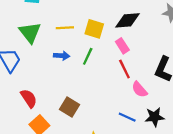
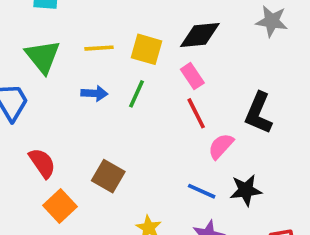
pink semicircle: (139, 89) -> (221, 146), turned 84

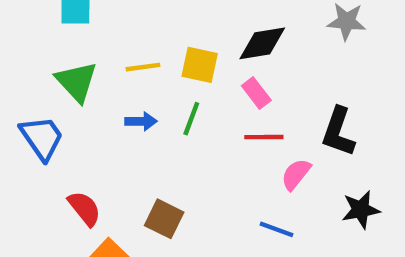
red line: (196, 113) -> (264, 137), turned -60
black star: (246, 190) -> (361, 210), moved

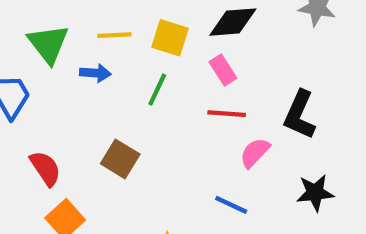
blue arrow: (141, 121) -> (95, 73), moved
brown square: (164, 219) -> (120, 159), moved

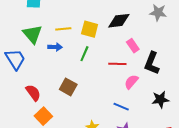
pink rectangle: (223, 70) -> (133, 46), moved

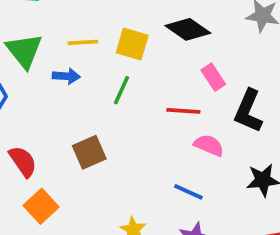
black diamond: (119, 21) -> (188, 29), turned 40
pink semicircle: (131, 82) -> (209, 145), turned 70
brown square: (68, 87) -> (89, 152), turned 36

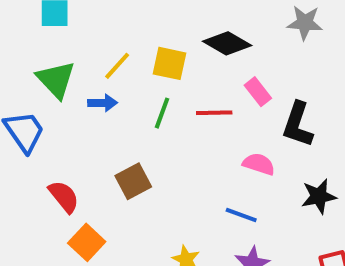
yellow line: (83, 42) -> (117, 66), turned -40
red line: (183, 111) -> (214, 113), moved

